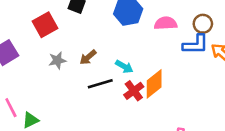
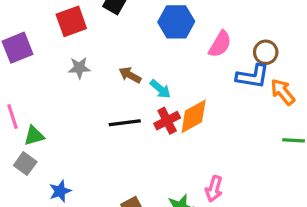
pink semicircle: (166, 23) -> (220, 44), turned 115
brown arrow: (88, 57) -> (130, 75), moved, turned 60
black line: (100, 84) -> (125, 123), moved

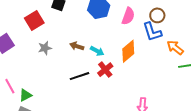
blue L-shape: (253, 76) -> (152, 32), turned 75
orange arrow: (283, 92) -> (175, 48), moved
orange diamond: (194, 116) -> (128, 51), moved

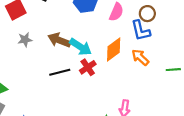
brown arrow: (77, 46) -> (59, 40), size x1.5
orange arrow: (175, 48) -> (140, 57), moved
cyan arrow: (97, 51) -> (81, 47), size x1.5

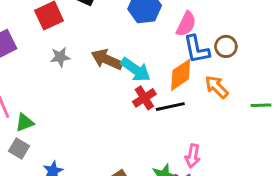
brown circle: (147, 14) -> (226, 46), moved
blue L-shape: (141, 31) -> (197, 49), moved
black line: (60, 72) -> (170, 107), moved

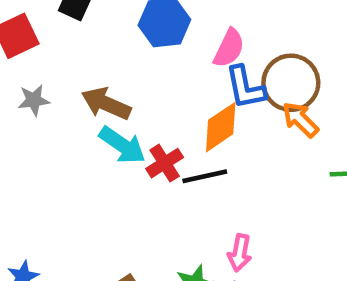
brown circle: (226, 46) -> (291, 83), size x1.6
cyan arrow: (136, 70) -> (122, 145), moved
orange arrow: (217, 87) -> (300, 120), moved

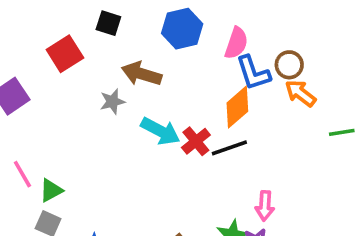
brown circle: (291, 83) -> (289, 65), size x0.6
gray star: (34, 100) -> (112, 102), moved
brown arrow: (106, 104) -> (142, 74), moved

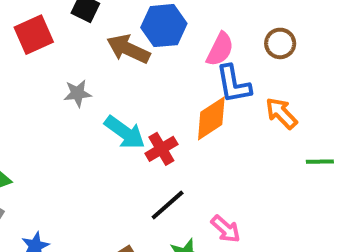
brown circle: (289, 65) -> (280, 43), moved
brown arrow: (142, 74) -> (128, 49), moved
black line: (229, 148) -> (168, 205), moved, turned -30
pink arrow: (265, 206) -> (226, 229), turned -60

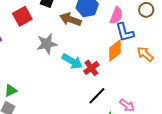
gray star: (78, 93) -> (47, 44), size x1.5
orange arrow: (281, 113) -> (145, 54), moved

